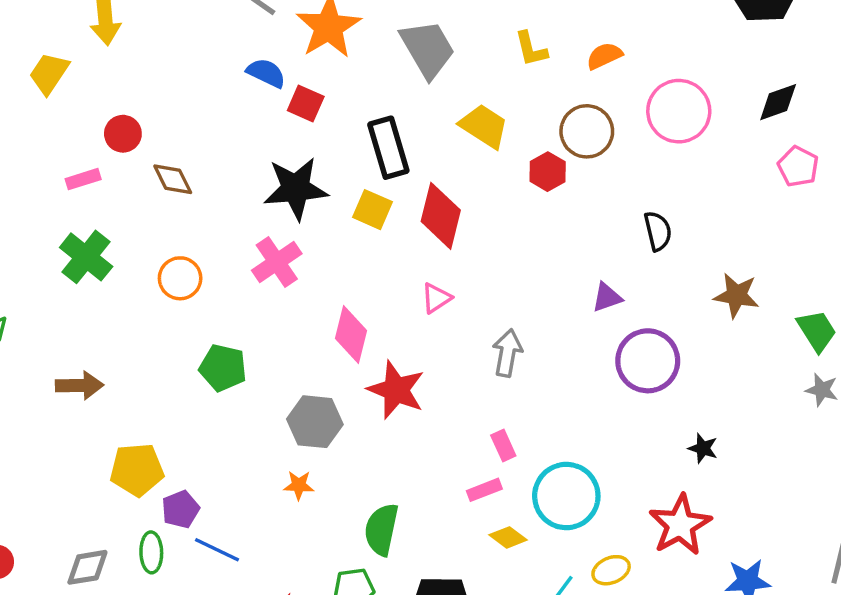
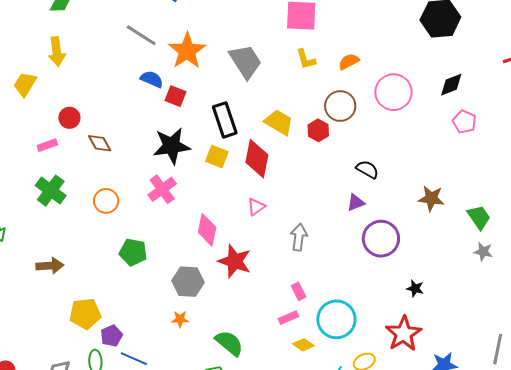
yellow trapezoid: (484, 126) -> (279, 122), moved
black semicircle: (658, 231) -> (367, 169), moved, turned -45
green semicircle: (381, 529) -> (229, 343), turned 120

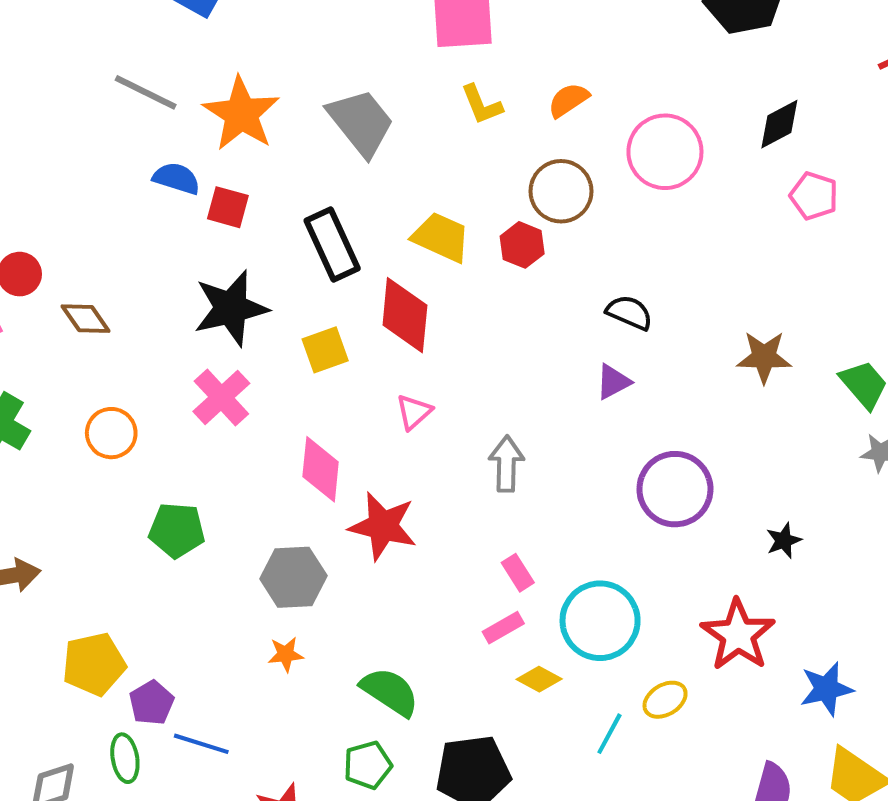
yellow square: (217, 156) -> (325, 350), moved, turned -35
purple circle: (381, 239) -> (675, 489), moved
black star: (415, 288) -> (784, 540), moved, turned -30

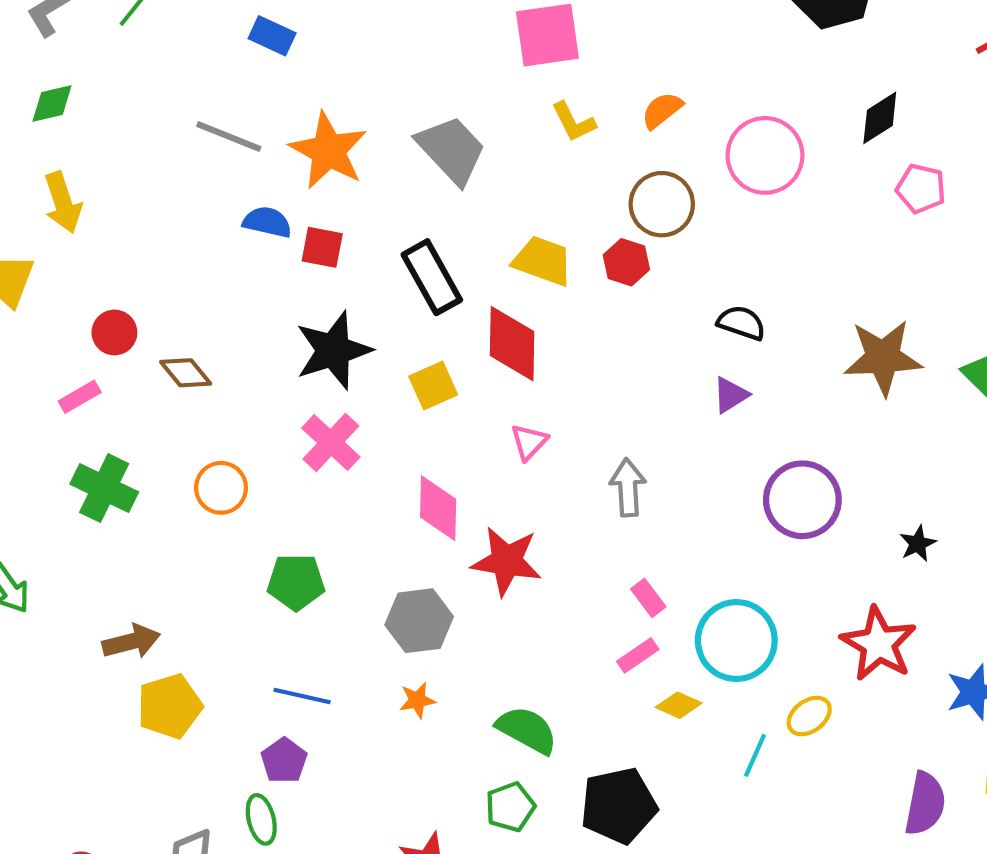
brown star: (764, 357) -> (883, 358), size x1.4
yellow pentagon: (94, 664) -> (170, 706), moved
blue line: (201, 744) -> (302, 696), moved

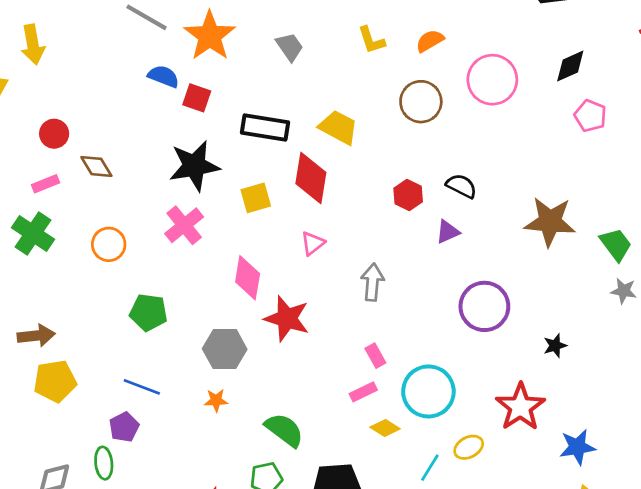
gray trapezoid: (451, 150) -> (290, 47), size x0.6
red hexagon: (626, 262) -> (408, 195), moved
black rectangle: (432, 277) -> (265, 127), turned -60
pink rectangle: (80, 397) -> (46, 184), moved

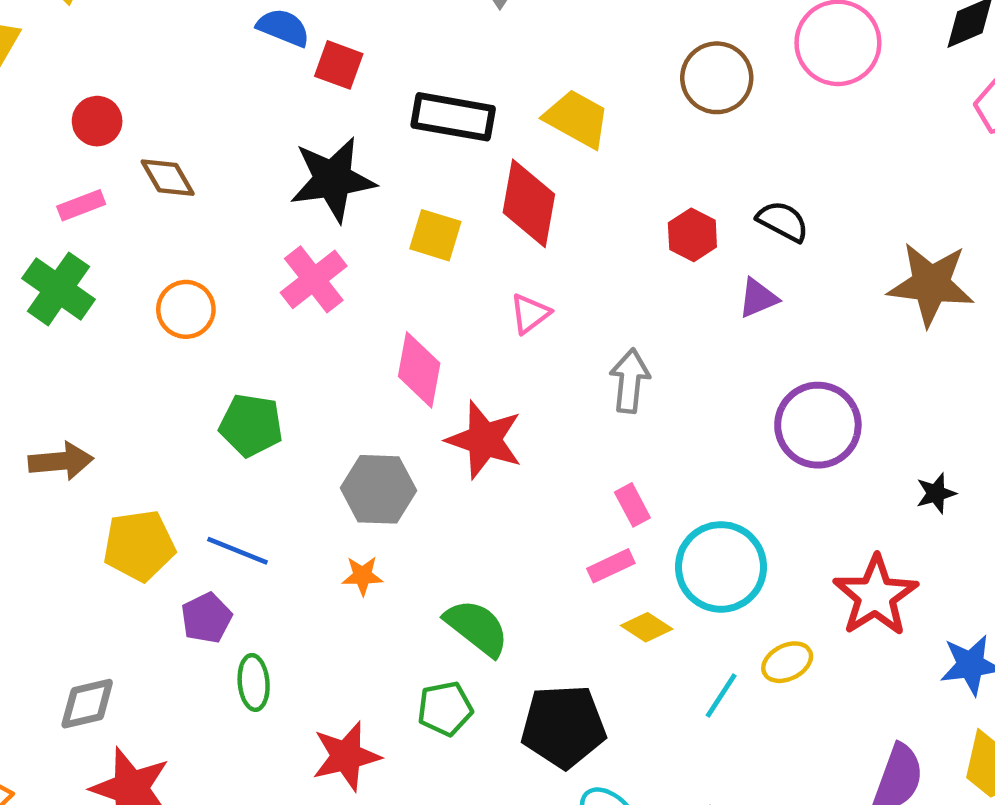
yellow square: (256, 198) -> (435, 235), turned 32
yellow pentagon: (55, 381) -> (139, 546), moved
green ellipse: (104, 463) -> (254, 682), moved

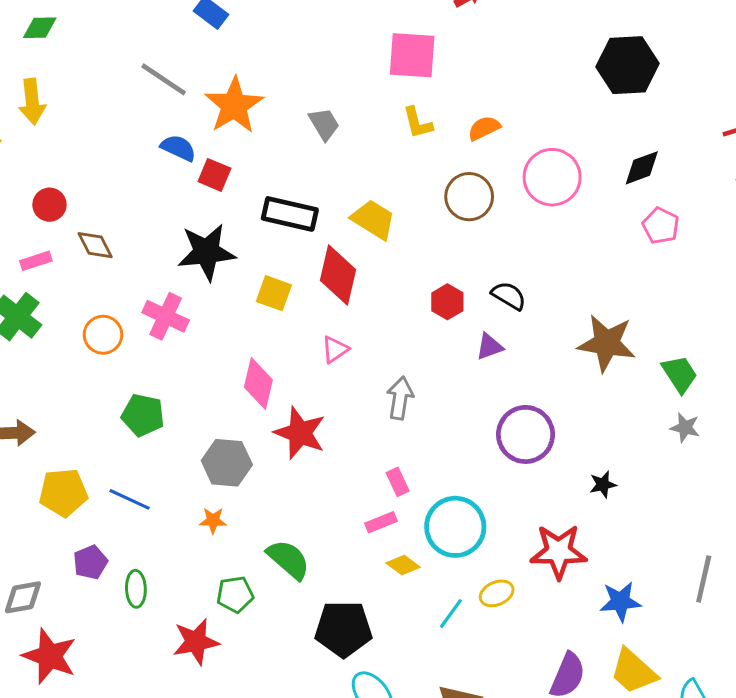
pink cross: (314, 279) -> (166, 316), moved, turned -30
red star: (876, 596) -> (559, 552), turned 30
purple pentagon: (206, 618) -> (90, 562), moved
green pentagon: (445, 709) -> (235, 594), moved

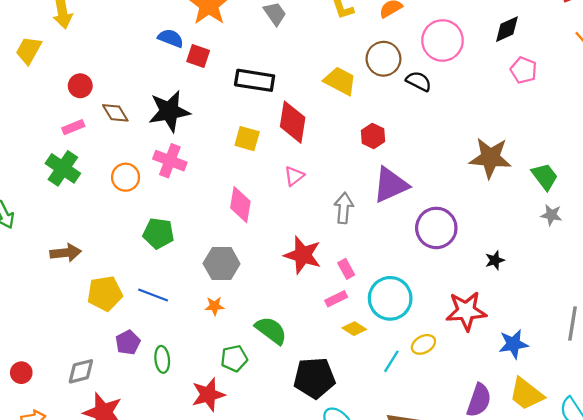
yellow trapezoid: (373, 219) -> (340, 81), moved
black star: (207, 252) -> (169, 111), moved
black semicircle: (509, 296) -> (419, 81), moved
purple triangle: (489, 347) -> (391, 185), moved, size x1.8
red star: (300, 433) -> (303, 255), moved

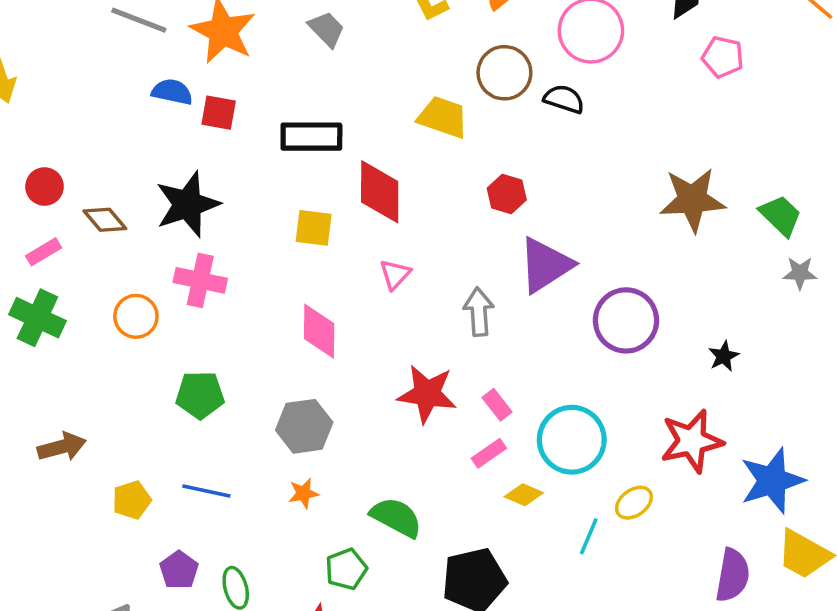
yellow pentagon: (105, 293) -> (132, 500), size x0.7
blue star: (513, 344) -> (772, 481), size x1.4

